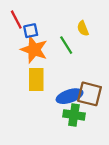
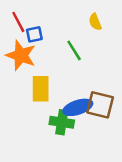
yellow semicircle: (83, 28) -> (95, 22), moved
orange star: (34, 50) -> (21, 55), moved
green cross: (74, 115) -> (62, 122), moved

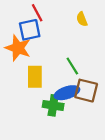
red line: (18, 22) -> (37, 13), moved
blue square: (34, 34) -> (30, 30), size x1.5
green line: (74, 50) -> (72, 66), moved

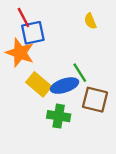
red line: (37, 13) -> (23, 18), moved
yellow rectangle: (35, 77) -> (39, 84), turned -50
blue ellipse: (67, 93) -> (65, 86), moved

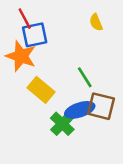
blue ellipse: (65, 86) -> (80, 110), moved
green cross: (59, 116) -> (62, 124), turned 35

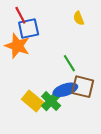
yellow rectangle: (41, 90) -> (33, 101), moved

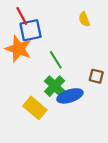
green line: (69, 63) -> (56, 60), moved
brown square: (83, 87) -> (96, 76), moved, size x0.6
green cross: (51, 101) -> (55, 86), moved

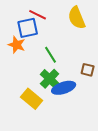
red line: (22, 16) -> (38, 15), moved, turned -36
yellow semicircle: (84, 19) -> (77, 18), size x1.6
orange star: (18, 49) -> (17, 45), size x0.7

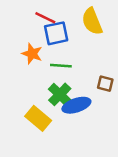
blue square: (28, 28) -> (56, 33), moved
orange star: (17, 45) -> (32, 54), moved
green line: (51, 55) -> (61, 66), turned -54

